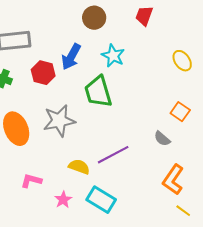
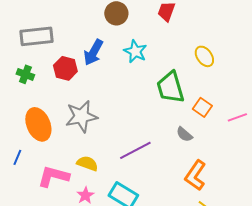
green trapezoid: (98, 92) -> (170, 87), moved
yellow semicircle: (79, 167) -> (87, 163), moved
pink L-shape: (31, 181) -> (53, 176), size x1.5

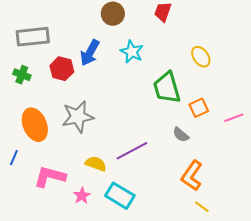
orange square: (202, 107) -> (199, 108), turned 30
yellow semicircle: (87, 163) -> (96, 164), moved

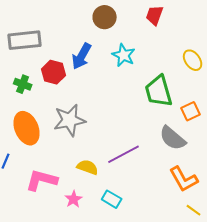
green cross: (22, 75) -> (23, 84), moved
gray semicircle: (181, 135) -> (173, 138), size x1.6
orange L-shape: (192, 176) -> (184, 179), turned -64
cyan rectangle: (120, 196) -> (112, 199), size x0.7

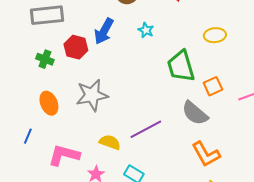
cyan star: (124, 55) -> (146, 30), size x0.7
yellow ellipse: (193, 60) -> (215, 35), turned -60
orange ellipse: (27, 128) -> (49, 103), size x0.7

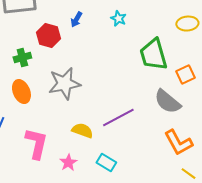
blue arrow: (104, 31) -> (76, 20), size x0.6
green cross: (45, 59) -> (22, 58), moved, turned -36
pink L-shape: (64, 155) -> (36, 144), turned 88

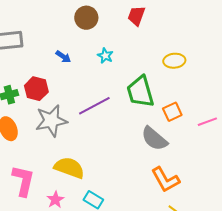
blue arrow: (76, 20) -> (63, 57), turned -84
red hexagon: (48, 36) -> (36, 89), moved
purple line: (118, 118) -> (94, 106), moved
yellow semicircle: (82, 131) -> (69, 168), size x1.4

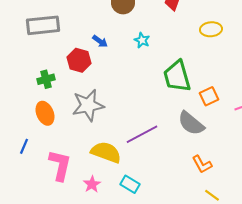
yellow ellipse: (174, 61) -> (211, 29), moved
red hexagon: (36, 89) -> (79, 60), moved
purple line: (94, 106) -> (142, 134), moved
orange L-shape: (165, 180) -> (202, 164), size x0.7

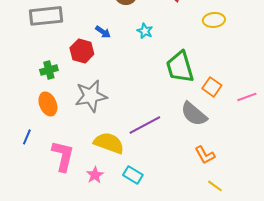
orange square: (209, 96) -> (212, 87), turned -30

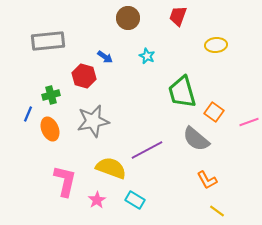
blue line: (27, 137) -> (28, 114), moved

